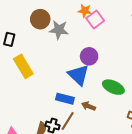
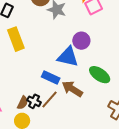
blue triangle: (78, 75) -> (68, 57), turned -40
brown arrow: (89, 106) -> (72, 89), size x1.5

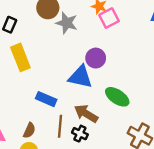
blue rectangle: (51, 78) -> (46, 99), moved
brown line: (49, 100) -> (60, 126), turned -36
black cross: (34, 101) -> (80, 134), moved

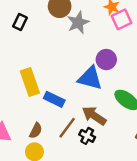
gray star: (67, 23) -> (78, 23), turned 30
yellow rectangle: (20, 57) -> (30, 82), moved
brown line: (60, 126) -> (67, 128), turned 30

